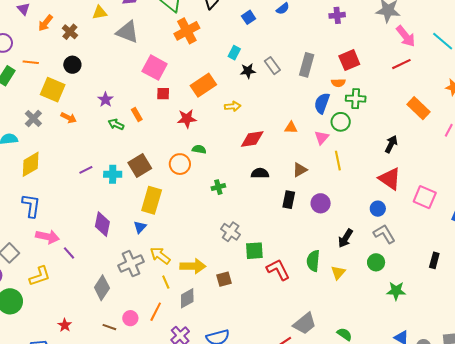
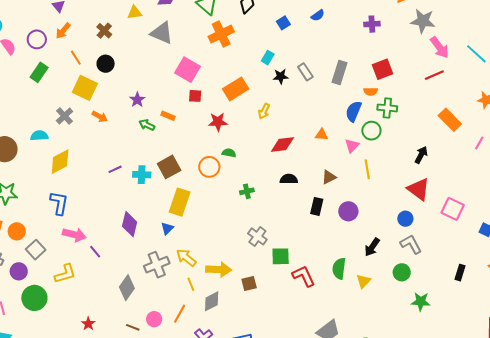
orange arrow: (45, 23) -> (63, 31), moved
orange line: (31, 62) -> (76, 58), moved, turned 49
yellow arrow: (233, 106) -> (264, 111), turned 119
orange rectangle: (137, 114) -> (168, 116), turned -40

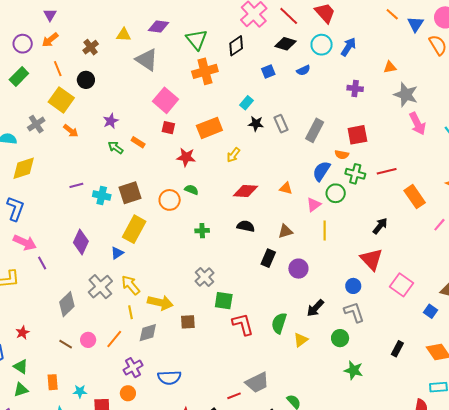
red line: (434, 75) -> (387, 171), moved
gray cross: (157, 265) -> (100, 287), turned -30

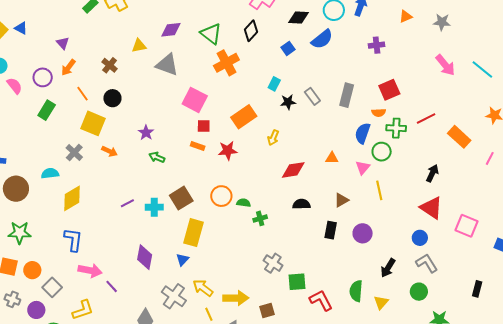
blue semicircle: (303, 70) -> (322, 39), size x1.6
gray star: (406, 95) -> (442, 22), moved, size x0.7
orange rectangle: (138, 142) -> (198, 146), moved
green semicircle: (191, 190) -> (244, 203), moved

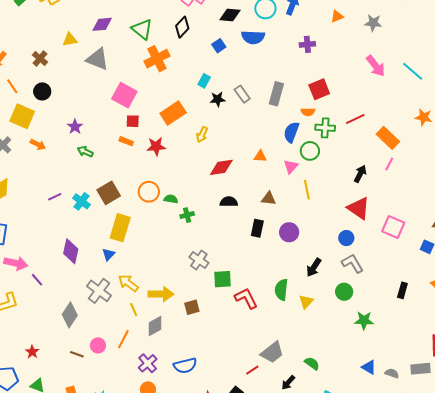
blue semicircle: (322, 39) -> (253, 37), turned 40
pink line: (490, 158) -> (389, 164), moved
brown triangle: (341, 200) -> (269, 199), turned 35
cyan cross: (154, 207) -> (81, 201), turned 36

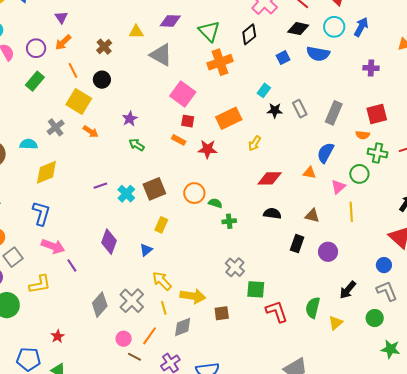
blue semicircle: (291, 132) -> (326, 153), moved
yellow rectangle: (120, 228) -> (161, 225), size x0.6
gray cross: (99, 291) -> (132, 301), moved
brown line: (77, 354) -> (134, 357), moved

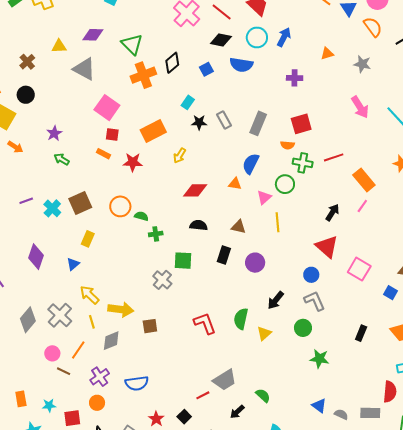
black diamond: (249, 34) -> (172, 63), moved
green square: (256, 289) -> (183, 261), moved

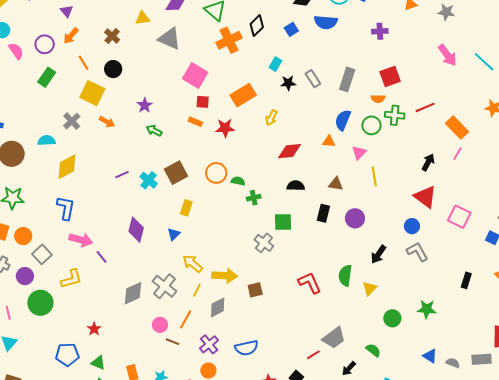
green circle: (285, 184) -> (371, 125), moved
gray diamond: (28, 320) -> (133, 293), turned 30
yellow line: (92, 322) -> (197, 290), turned 48
green circle: (303, 328) -> (392, 318), moved

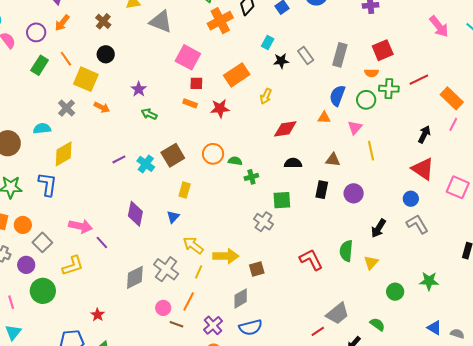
orange line: (83, 63) -> (66, 59), moved
blue L-shape: (66, 208) -> (48, 184), moved
gray diamond: (218, 307) -> (241, 298), moved

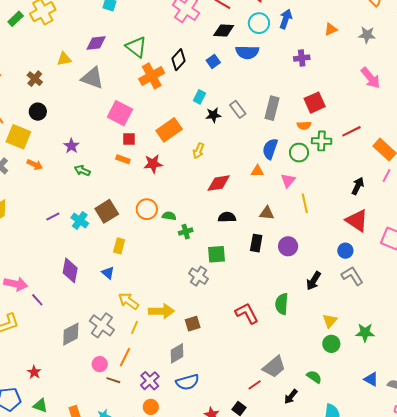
blue triangle: (173, 217) -> (108, 273), turned -32
yellow triangle: (371, 263) -> (330, 321), moved

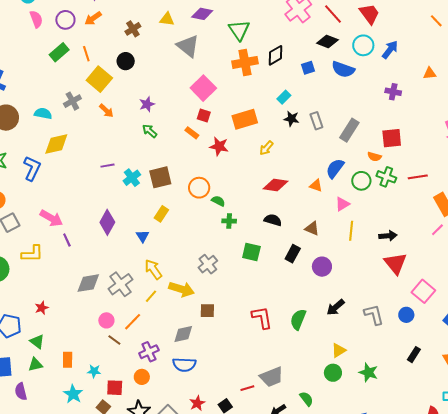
black arrow: (358, 186) -> (388, 236), moved, turned 42
blue circle: (345, 251) -> (406, 315), moved
gray cross: (199, 276) -> (208, 264), moved

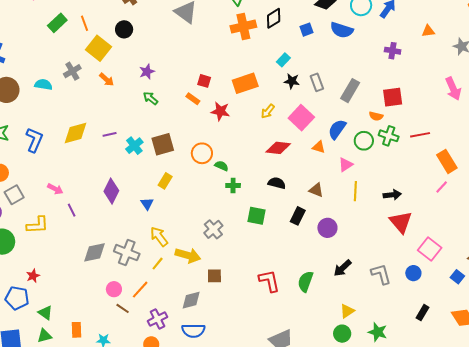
pink square: (203, 88) -> (301, 118), moved
yellow diamond: (56, 144) -> (75, 133), moved
pink arrow: (51, 218) -> (55, 189), size x0.7
gray cross: (120, 284) -> (127, 253), turned -30
red star: (42, 308) -> (33, 276), moved

